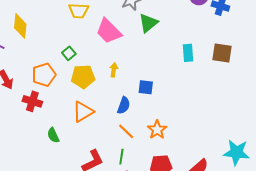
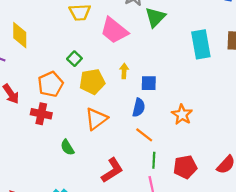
cyan rectangle: (188, 53) -> (201, 44), size x1.5
blue square: (146, 87) -> (149, 83), moved
orange star: (157, 130) -> (182, 115), moved
green line: (121, 157) -> (154, 160), moved

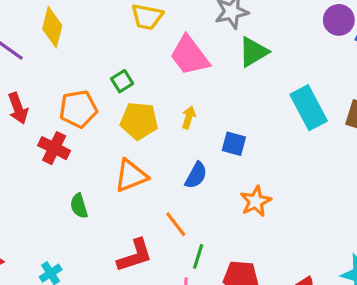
cyan rectangle: (201, 44) -> (309, 108), turned -32
blue square: (149, 83) -> (234, 144), moved
orange line: (144, 135) -> (176, 224), moved

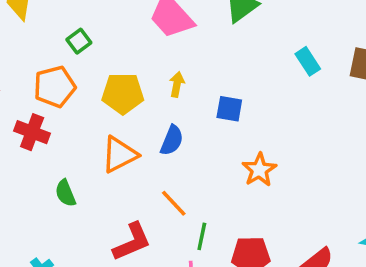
green square: (122, 81) -> (79, 41), moved
cyan rectangle: (309, 108) -> (308, 61), size x0.6
blue semicircle: (196, 175) -> (172, 140), moved

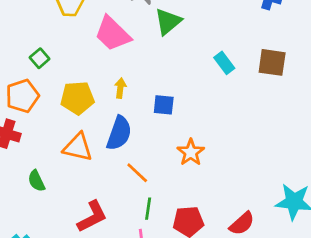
blue semicircle: (172, 140) -> (119, 133), size x1.4
orange triangle: (119, 155) -> (78, 147), turned 44
orange line: (174, 203) -> (137, 173), moved

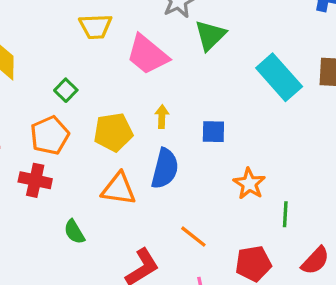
cyan rectangle: (224, 63) -> (279, 77), size x1.8
orange line: (137, 173) -> (193, 237), moved
green line: (148, 209) -> (285, 214), moved

